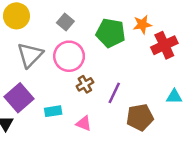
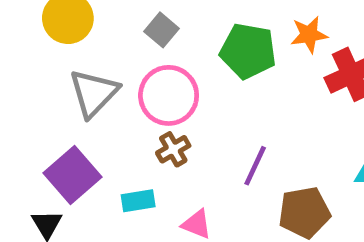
brown cross: (85, 84) -> (173, 149), moved

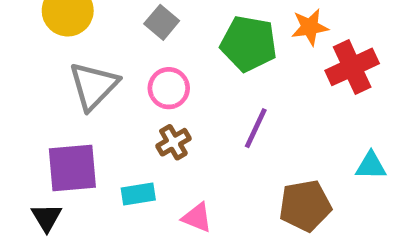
pink circle: (169, 95) -> (169, 88), size x0.7
purple line: (255, 166) -> (256, 128), moved
purple square: (73, 175) -> (72, 168), turned 36

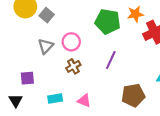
gray square: (162, 22) -> (47, 15), moved
gray triangle: (94, 86) -> (46, 46), moved, size x0.7
purple square: (72, 168) -> (27, 78), size x0.6
cyan rectangle: (138, 194) -> (55, 98), moved

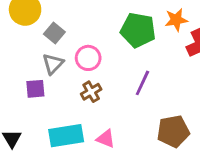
gray square: (47, 15) -> (54, 33), moved
purple square: (27, 78) -> (35, 89), moved
cyan rectangle: (55, 98) -> (66, 136), size x1.6

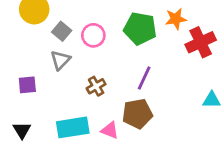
pink circle: (88, 58) -> (93, 35), moved
purple square: (35, 89) -> (27, 85), moved
brown pentagon: (173, 131) -> (137, 114), moved

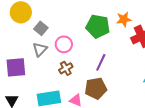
pink circle: (93, 35) -> (64, 44), moved
purple square: (27, 85) -> (16, 67), size x1.5

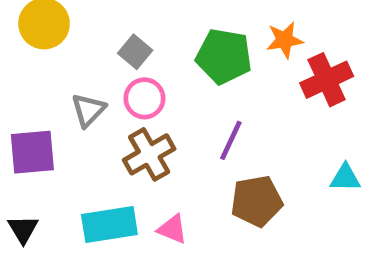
gray square: (41, 28) -> (135, 52), moved
brown cross: (66, 68) -> (149, 154), size x1.5
brown pentagon: (96, 88) -> (257, 201), moved

